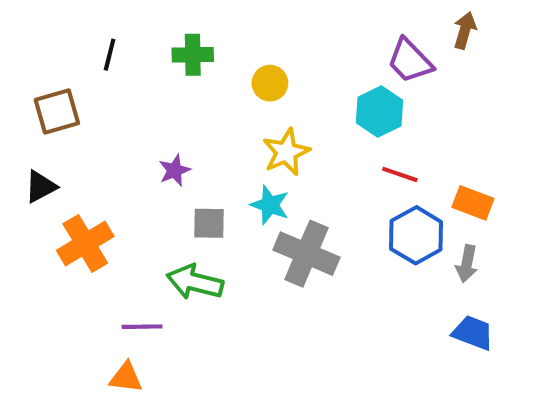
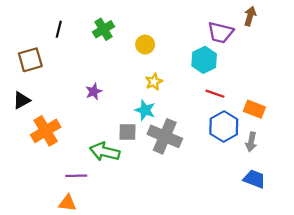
green cross: (193, 55) -> (104, 29), turned -30
purple trapezoid: (410, 61) -> (221, 33), turned -32
yellow star: (286, 152) -> (154, 82), size x0.7
gray square: (209, 223) -> (128, 132), moved

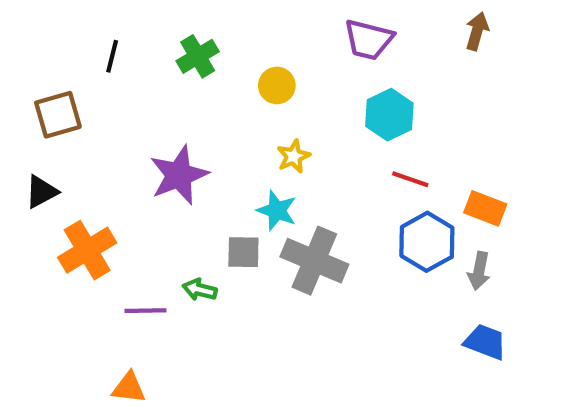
purple trapezoid: (221, 33) -> (369, 40), moved
purple star: (94, 92) -> (179, 175), size x1.8
green arrow: (105, 152) -> (200, 290), size x0.6
purple line: (76, 176) -> (146, 311), moved

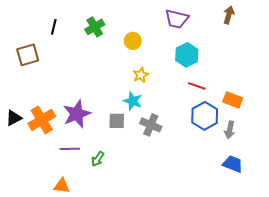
purple star: (179, 175) -> (77, 114), moved
black triangle: (41, 192) -> (14, 118), moved
gray cross: (314, 261) -> (151, 125), size x0.7
green arrow: (200, 290) -> (98, 159), moved, turned -70

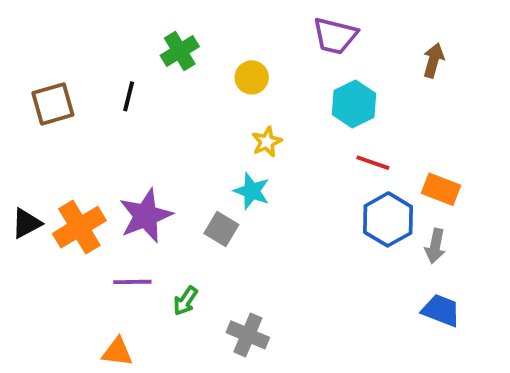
brown arrow: (229, 15) -> (433, 60), moved
black line: (54, 27) -> (129, 96), moved
gray square: (117, 121) -> (221, 229), turned 30
gray cross: (151, 125) -> (248, 335), moved

